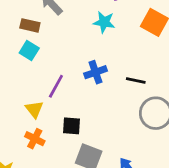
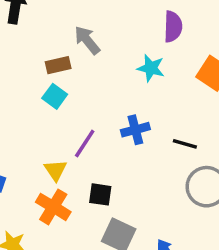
brown rectangle: (30, 25) -> (58, 65), turned -30
orange cross: (35, 139) -> (53, 207), size x1.4

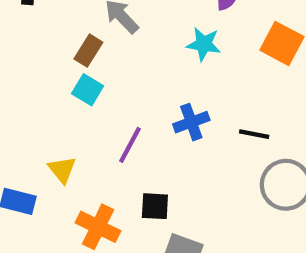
brown rectangle: (58, 65) -> (88, 51), turned -40
yellow triangle: (55, 170) -> (62, 170), moved

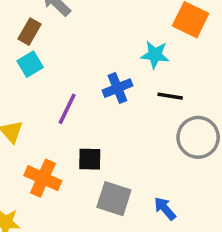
cyan star: (204, 44) -> (155, 55), moved
cyan square: (88, 90) -> (30, 64), turned 30

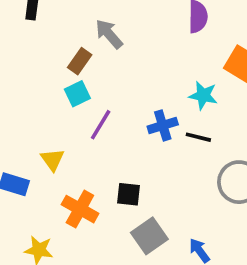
black line: (170, 96) -> (198, 137), moved
purple line: (67, 109) -> (101, 125), moved
gray square: (114, 199) -> (149, 236), turned 32

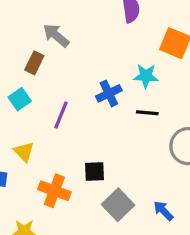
cyan square: (77, 94) -> (20, 99), moved
blue cross: (163, 125) -> (109, 93), moved

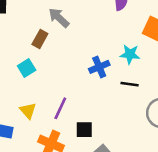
purple line: (61, 115) -> (60, 108), moved

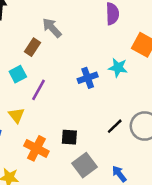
black line: (130, 84) -> (115, 126), moved, turned -56
purple line: (60, 108) -> (39, 90), moved

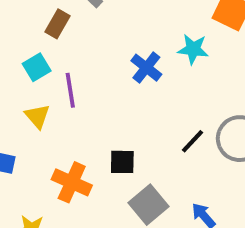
blue cross: (88, 78) -> (146, 68), turned -30
purple line: (39, 90) -> (70, 90), turned -35
yellow triangle: (16, 115) -> (37, 116), moved

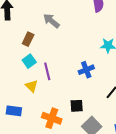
brown rectangle: (57, 24) -> (28, 39), moved
blue cross: (146, 68) -> (86, 70), moved, turned 35

